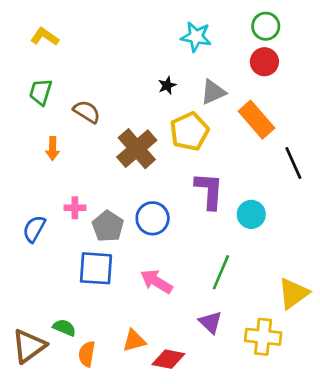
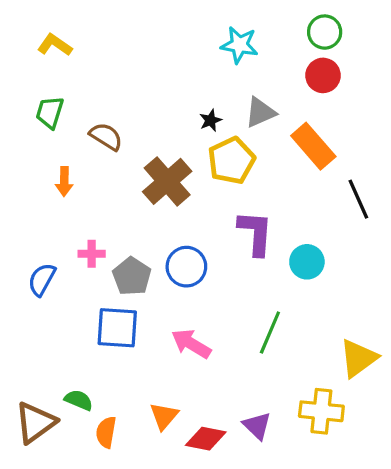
black star: (167, 85) -> (211, 120), moved
purple triangle: (210, 322) -> (257, 426), moved
orange triangle: (134, 341) -> (164, 416), turned -35

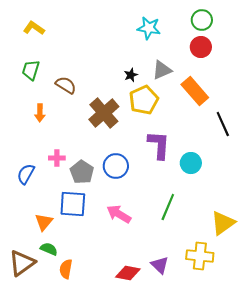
orange triangle: (164, 416) -> (44, 222), moved

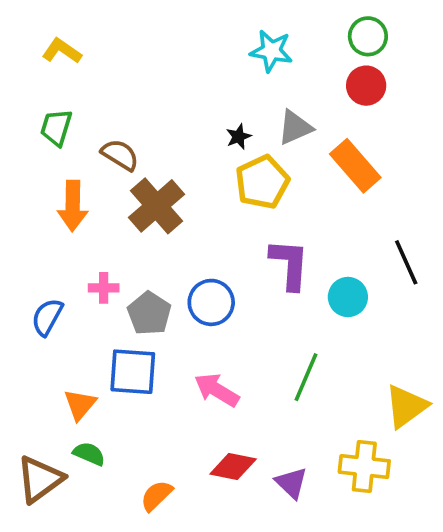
orange arrow: (40, 113) -> (73, 206), size x1.5
brown cross: (104, 113) -> (157, 206), moved
black line: (223, 124) -> (406, 262), moved
orange semicircle: (66, 269) -> (157, 496), moved, turned 36
red diamond: (128, 273) -> (233, 466), moved

